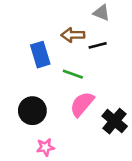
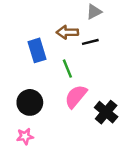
gray triangle: (102, 13) -> (94, 12), turned -49
green line: (73, 74) -> (67, 69), turned 48
pink star: (45, 147) -> (25, 136), moved

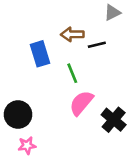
gray triangle: (94, 12) -> (112, 12), moved
black circle: (30, 102) -> (18, 115), moved

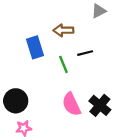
black line: (97, 45) -> (85, 53), moved
pink semicircle: (81, 103) -> (71, 104), moved, turned -65

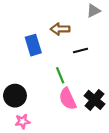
green line: (63, 64) -> (60, 75), moved

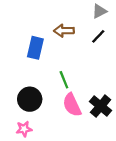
blue rectangle: (33, 45) -> (35, 48), turned 30
black line: (81, 50) -> (98, 36), moved, turned -32
black circle: (15, 96) -> (30, 99), moved

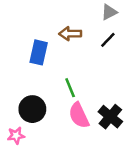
pink star: (24, 129) -> (16, 135), moved

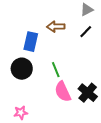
black circle: (32, 109) -> (22, 69), moved
pink star: (16, 135) -> (21, 113), moved

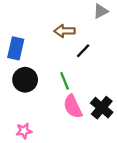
black line: (86, 32) -> (83, 51), moved
blue rectangle: (31, 42) -> (16, 48), moved

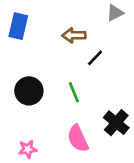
blue rectangle: (16, 48) -> (18, 26), moved
pink semicircle: (73, 106) -> (78, 139), moved

